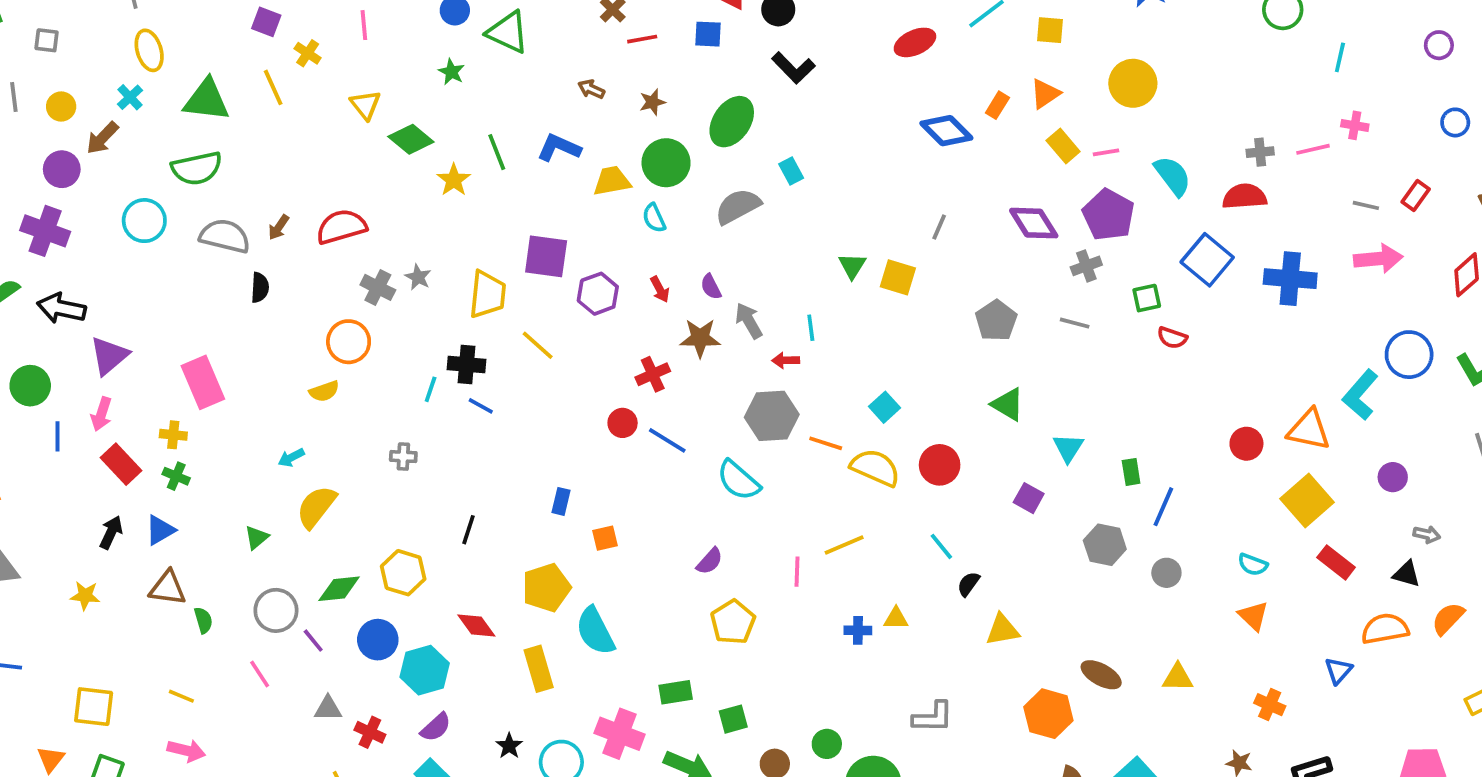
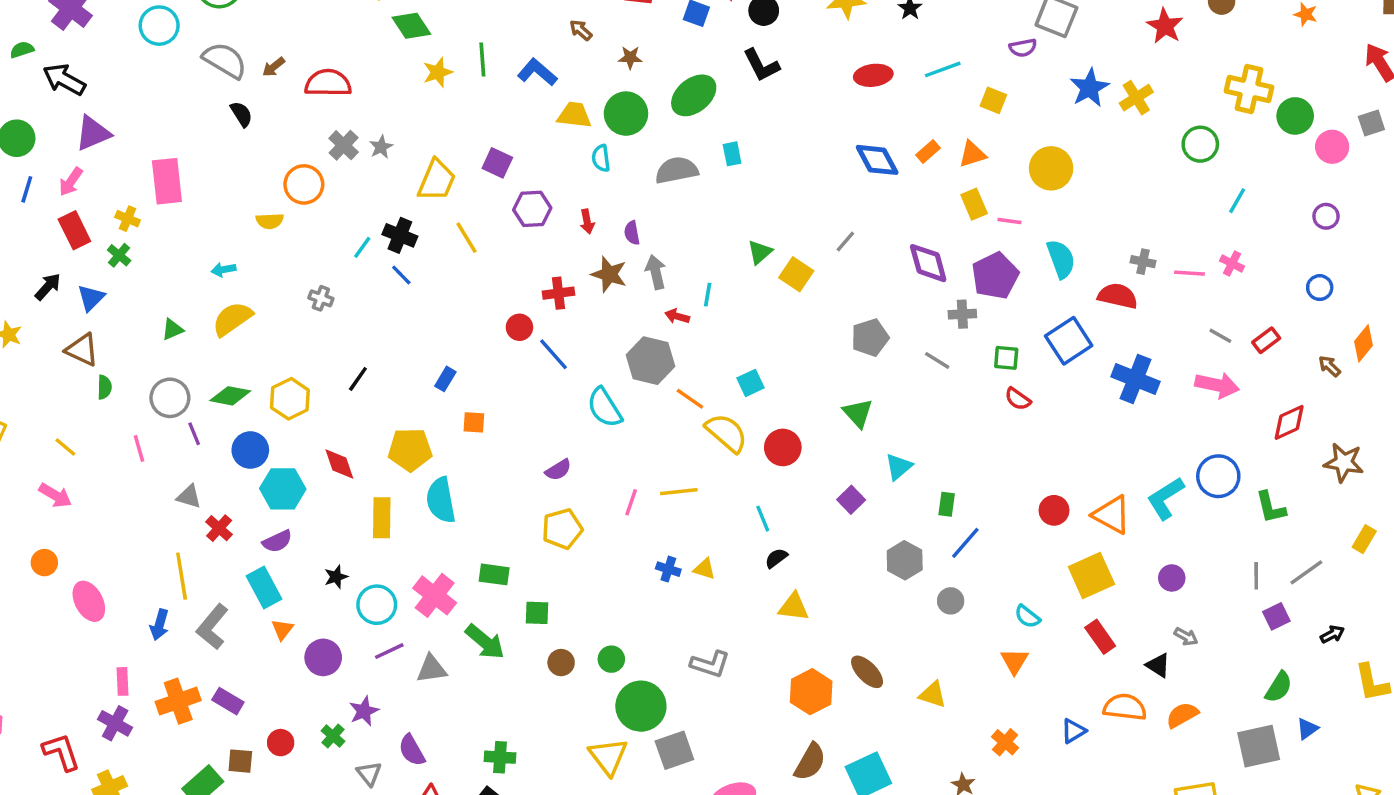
purple square: (546, 256) -> (497, 163), size x0.7
black semicircle: (260, 288) -> (241, 114), turned -52
blue triangle: (160, 530) -> (91, 298), turned -32

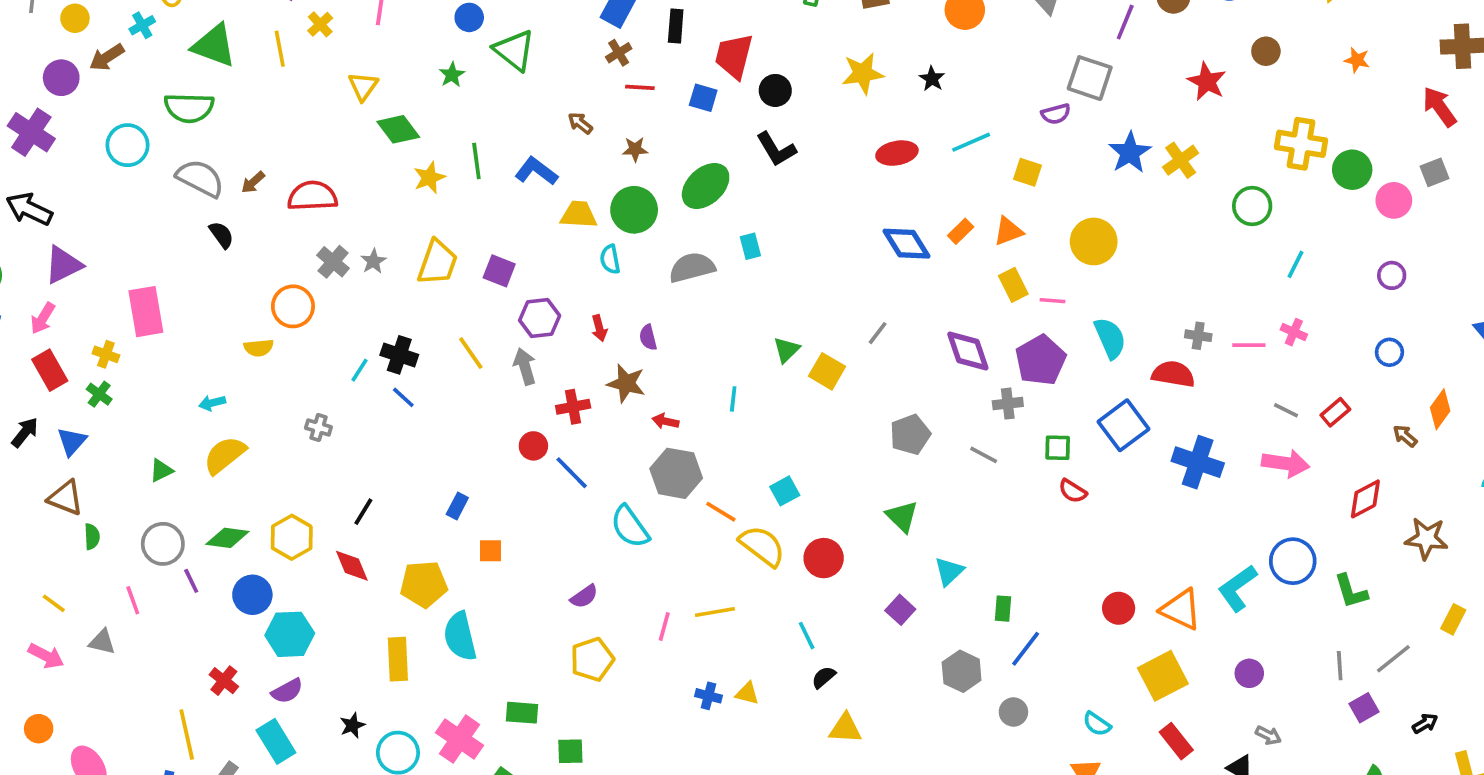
yellow trapezoid: (437, 180) -> (438, 262), moved
gray arrow: (656, 272) -> (525, 366), moved
red arrow: (677, 316) -> (665, 421), moved
red diamond: (339, 464) -> (352, 566), moved
gray triangle: (189, 497) -> (102, 642), moved

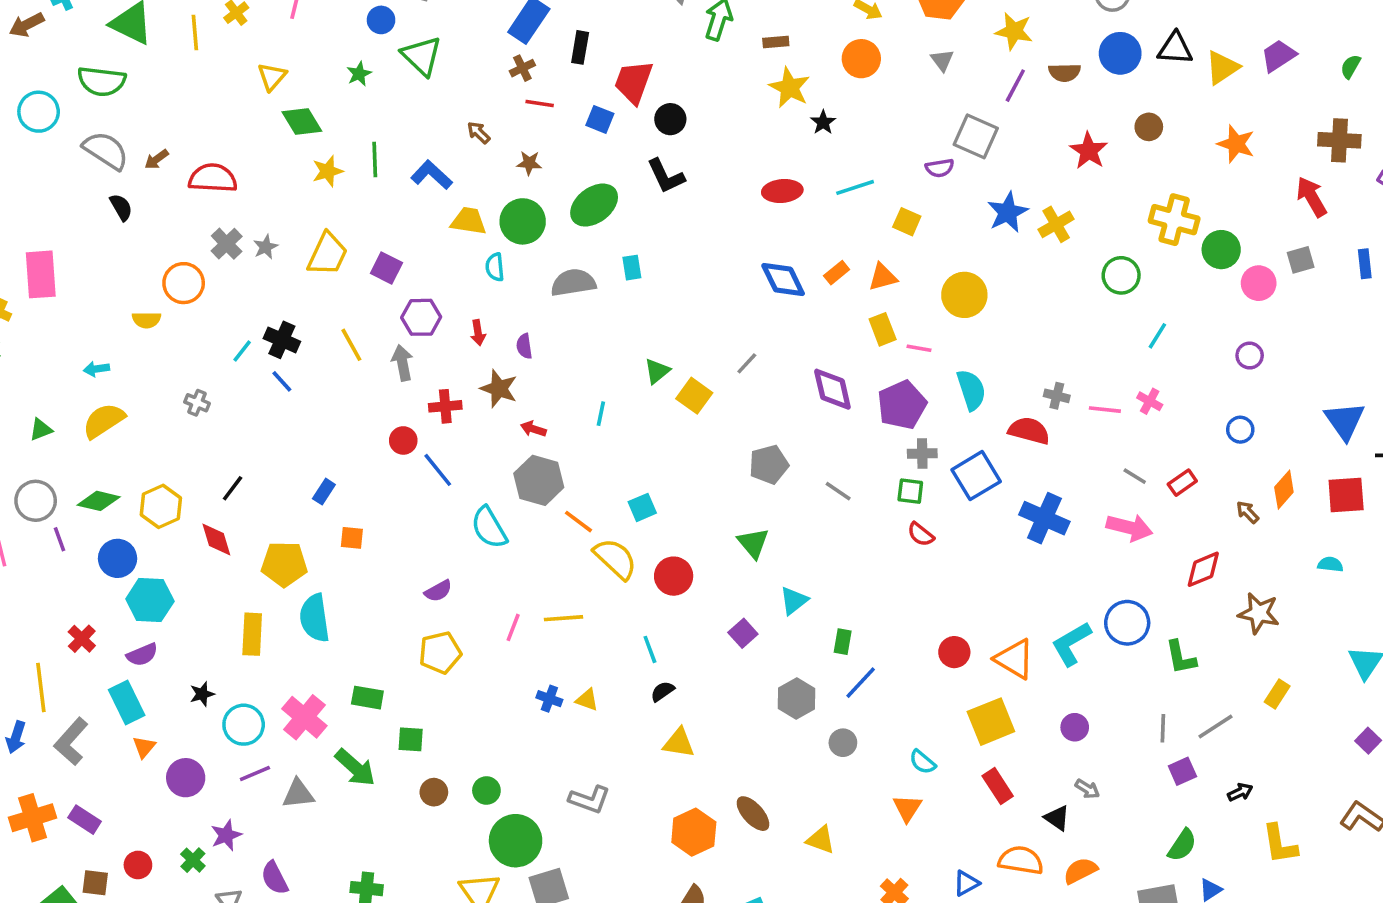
orange star: (1357, 60) -> (1236, 144), size x1.5
yellow star: (863, 73) -> (789, 88), moved, turned 30
gray cross: (1008, 404) -> (922, 453), moved

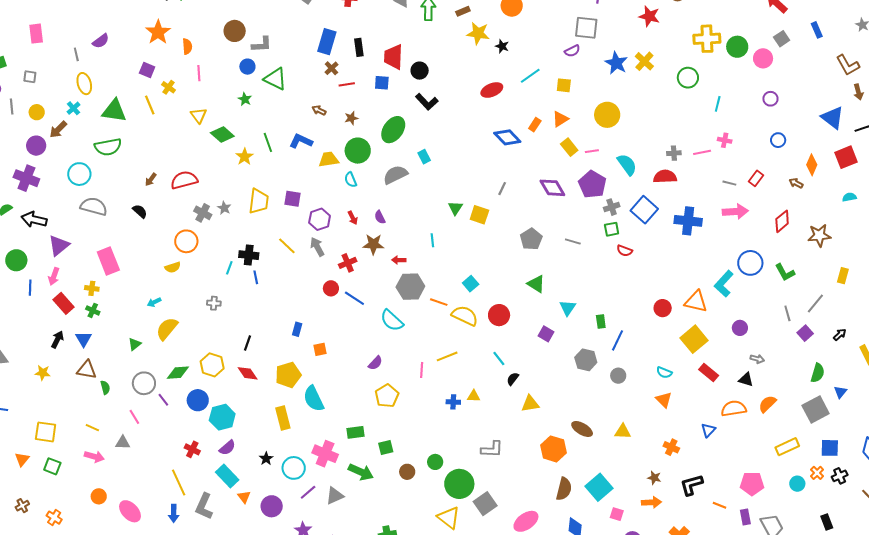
gray semicircle: (106, 150) -> (94, 206), moved
blue line: (282, 381) -> (256, 277), turned 48

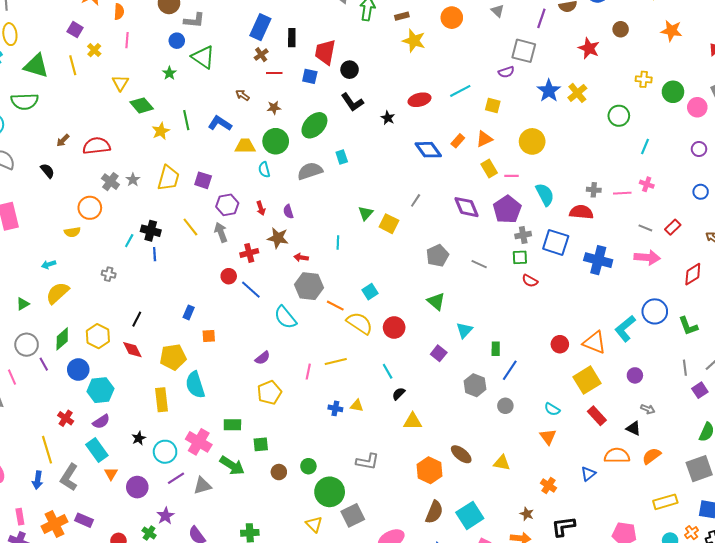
yellow cross: (707, 39) -> (644, 79), size x0.6
black star: (502, 46) -> (388, 118), moved
blue square: (644, 210) -> (556, 242), turned -32
green diamond: (178, 373) -> (62, 339), turned -45
yellow triangle: (449, 518) -> (314, 524), size x0.7

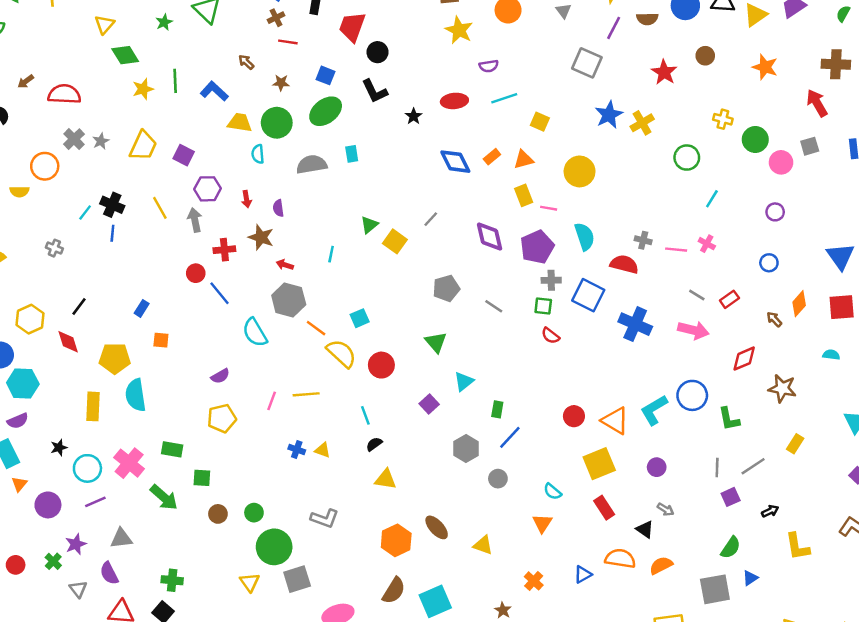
purple semicircle: (506, 72) -> (489, 66), moved
blue square: (310, 76) -> (325, 75), moved
gray triangle: (202, 486) -> (121, 538), moved

